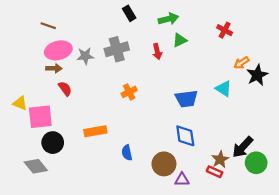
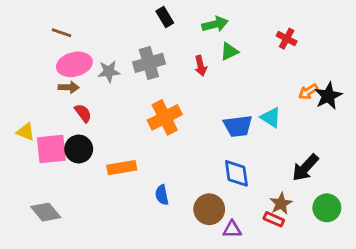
orange arrow: (242, 63) -> (308, 92), moved
cyan triangle: (224, 89) -> (271, 117), moved
orange cross: (129, 92) -> (165, 117), size x1.6
black circle: (53, 143) -> (79, 149), moved
black arrow: (243, 147) -> (305, 168), moved

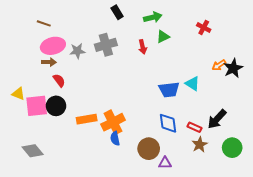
orange cross: (165, 117) -> (113, 122), moved
red rectangle: (274, 219) -> (194, 127), moved

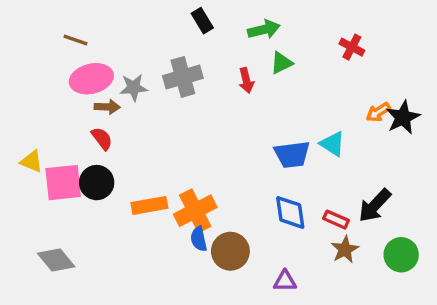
brown arrow: (49, 62) -> (107, 107), moved
brown circle: (149, 149) -> (230, 251), moved

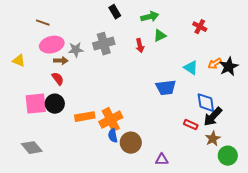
cyan triangle: (332, 144) -> (191, 68), moved
yellow triangle: (31, 161) -> (19, 61), moved
blue diamond: (290, 212) -> (206, 103), moved
brown star: (345, 249) -> (213, 139), moved
green circle: (401, 255) -> (228, 156), moved

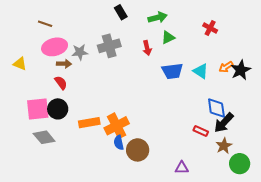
blue trapezoid: (166, 88) -> (172, 71), moved
gray diamond: (32, 148) -> (44, 137), moved
purple triangle: (162, 160) -> (182, 168), moved

